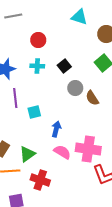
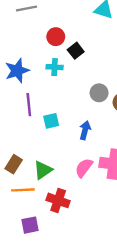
black square: (64, 66) -> (76, 51), moved
blue arrow: (56, 129) -> (85, 130), moved
pink semicircle: (62, 152) -> (84, 168), turned -84

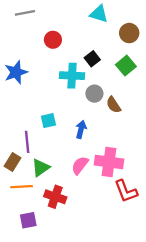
black square: (76, 51) -> (92, 59), moved
cyan cross: (55, 67) -> (72, 76), moved, size x1.5
purple line: (29, 105) -> (27, 142), moved

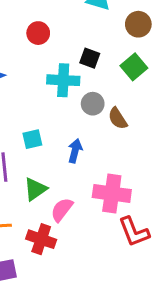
black square: (92, 59) -> (90, 58), turned -32
pink semicircle: (80, 165) -> (62, 210), moved
green triangle: (41, 168) -> (35, 189), moved

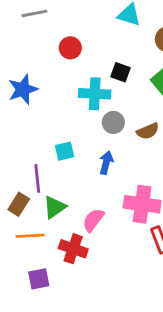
gray circle: (93, 104) -> (113, 122), moved
brown semicircle: (118, 118) -> (148, 131), turned -80
green triangle: (35, 189) -> (55, 207), moved

